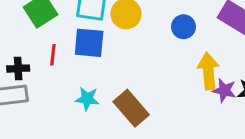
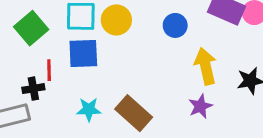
black cross: (18, 69) -> (33, 89), moved
purple star: (224, 90) -> (200, 106), moved, turned -30

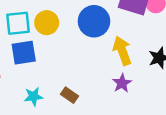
blue circle: (175, 25) -> (94, 21), size x1.6
brown rectangle: (134, 113) -> (70, 95), size x0.6

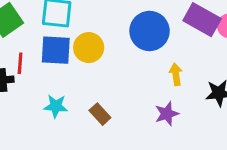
yellow circle: (47, 23) -> (89, 48), moved
yellow arrow: (122, 51) -> (176, 74), size x0.6

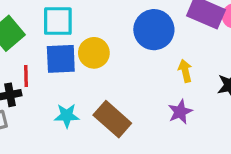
brown rectangle: (100, 114) -> (112, 119), size x1.6

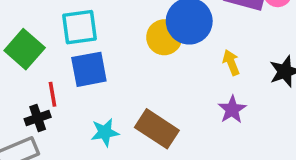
yellow circle: (94, 53) -> (164, 37), moved

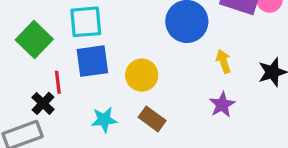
yellow circle: (164, 37) -> (142, 75), moved
black cross: (38, 118) -> (43, 103), turned -30
brown rectangle: (157, 129) -> (152, 119), size x0.7

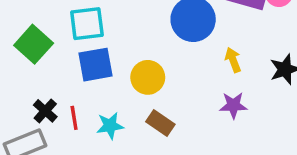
red line: (58, 82) -> (74, 118), moved
purple star: (222, 105) -> (233, 105), turned 30

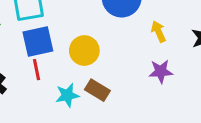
red line: (74, 118) -> (37, 70), moved
cyan star: (110, 126) -> (67, 95), moved

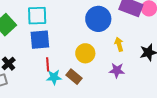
yellow circle: (84, 51) -> (85, 53), moved
red line: (37, 70) -> (48, 64), moved

